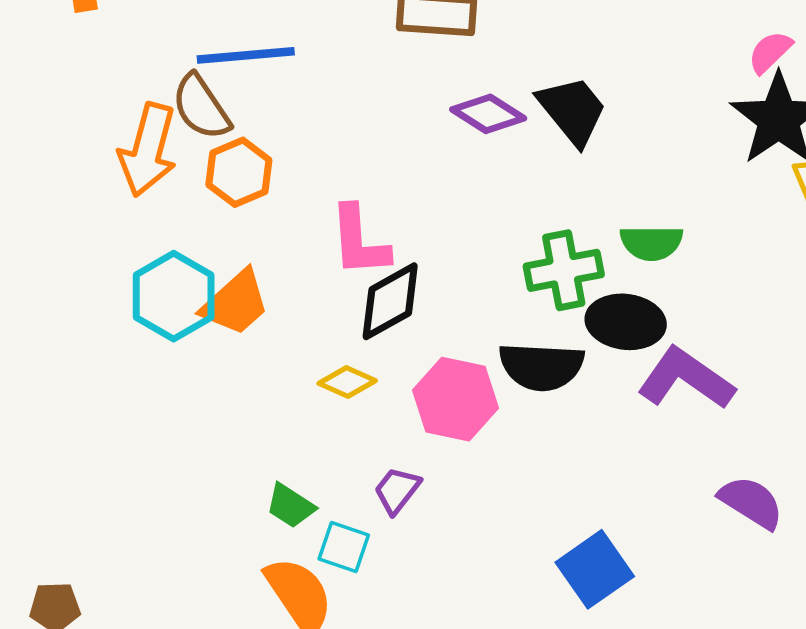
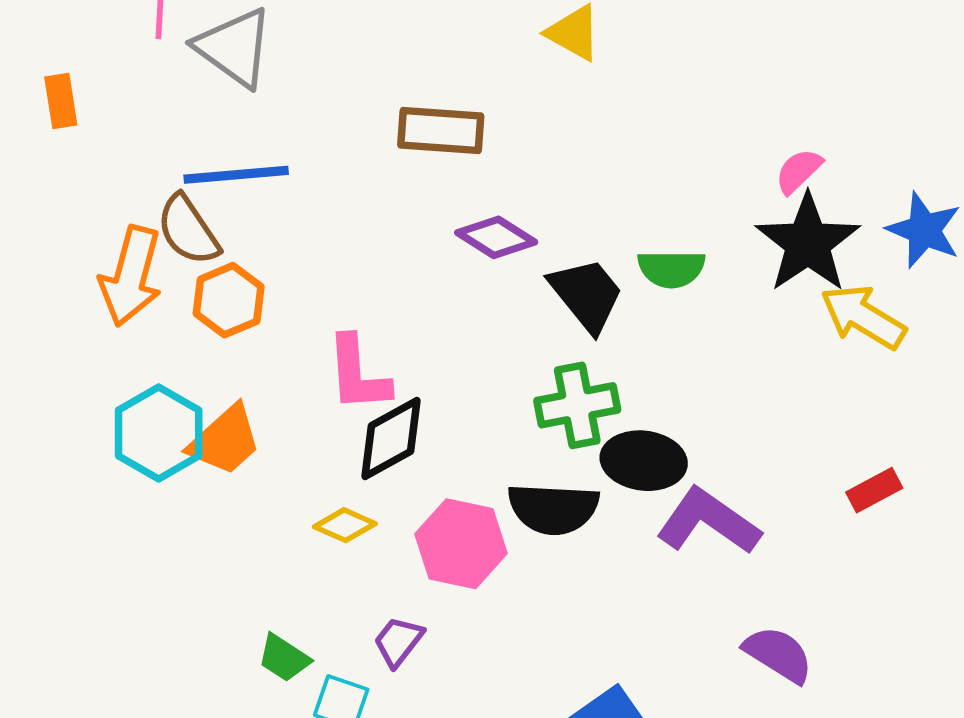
black trapezoid: (572, 110) -> (586, 295), moved
green semicircle: (651, 243) -> (671, 269), moved

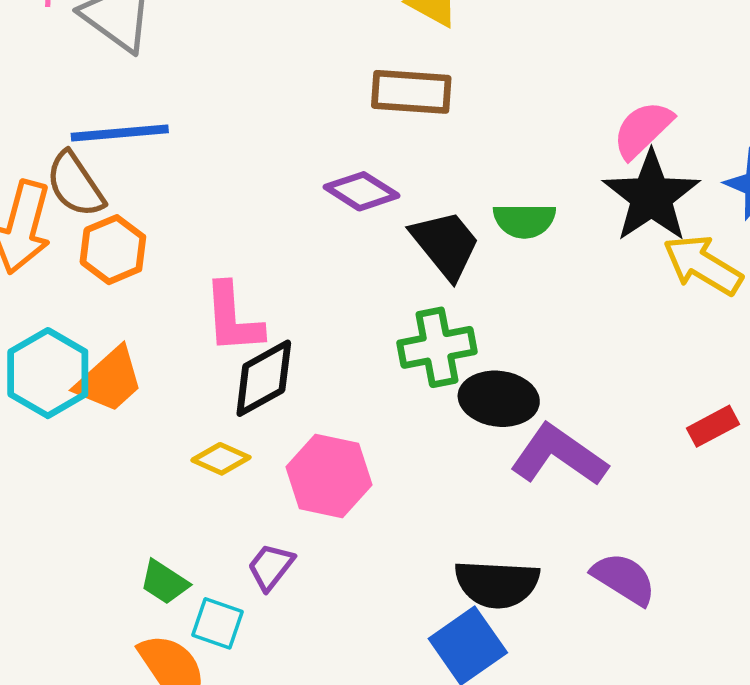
brown rectangle: (441, 130) -> (411, 92), moved
pink semicircle: (799, 171) -> (643, 130), size x1.4
black semicircle: (553, 509) -> (497, 584), moved

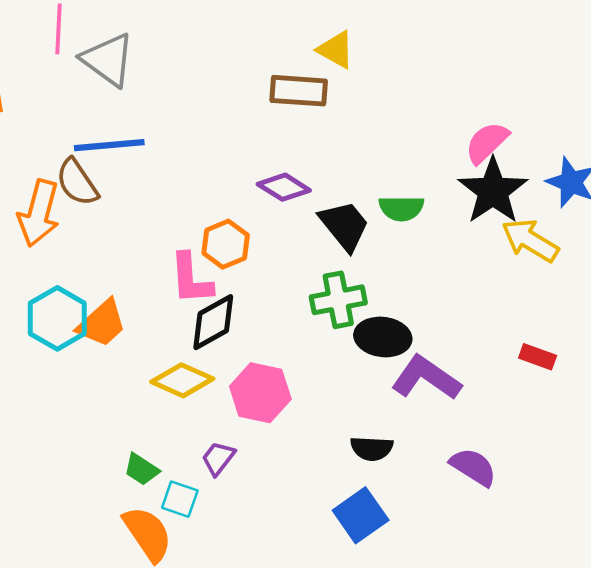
brown rectangle: (411, 92) -> (299, 91), moved
orange hexagon: (113, 250) -> (226, 244), moved
red rectangle: (713, 426) -> (538, 357), turned 48
yellow diamond: (221, 459) -> (182, 380), size x1.5
black semicircle: (497, 584) -> (372, 448), moved, size x0.7

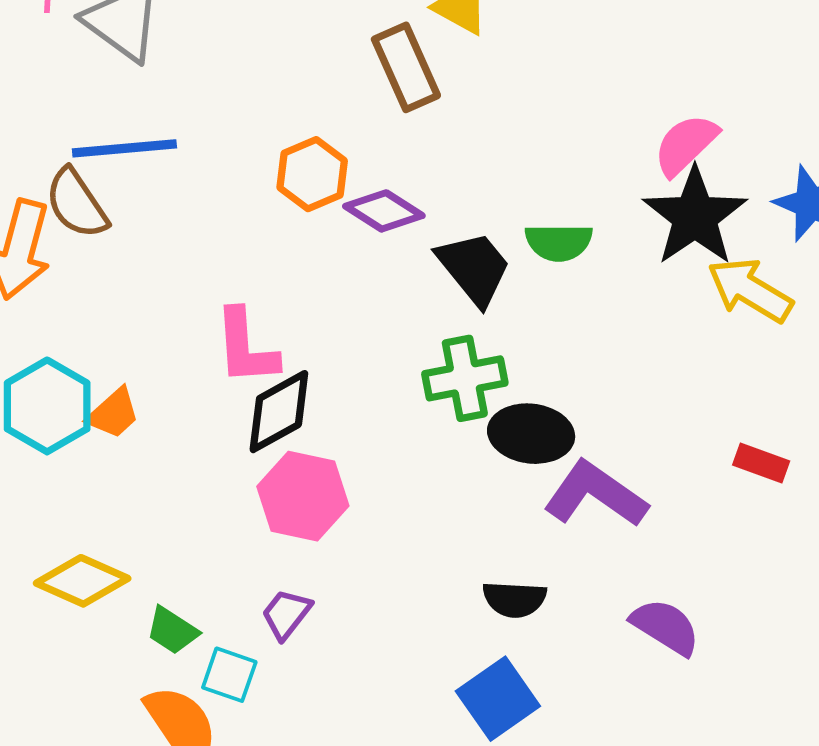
brown rectangle: (299, 91) -> (406, 67), turned 62
orange hexagon: (226, 244) -> (312, 174), moved
orange trapezoid: (102, 323) -> (113, 413), size x0.7
yellow diamond: (182, 380) -> (82, 581), moved
pink hexagon: (260, 393) -> (303, 496), moved

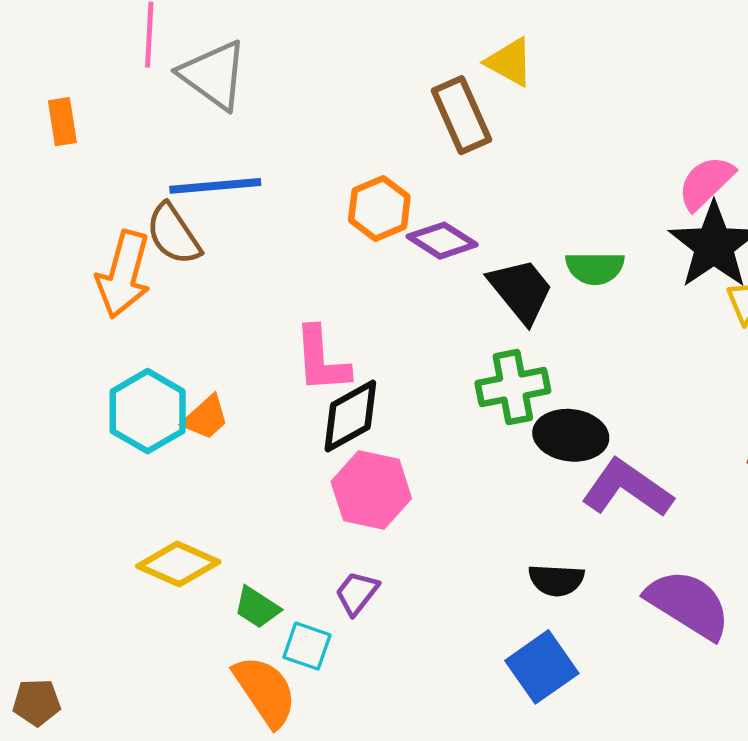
purple semicircle: (665, 627) -> (688, 604), size x1.4

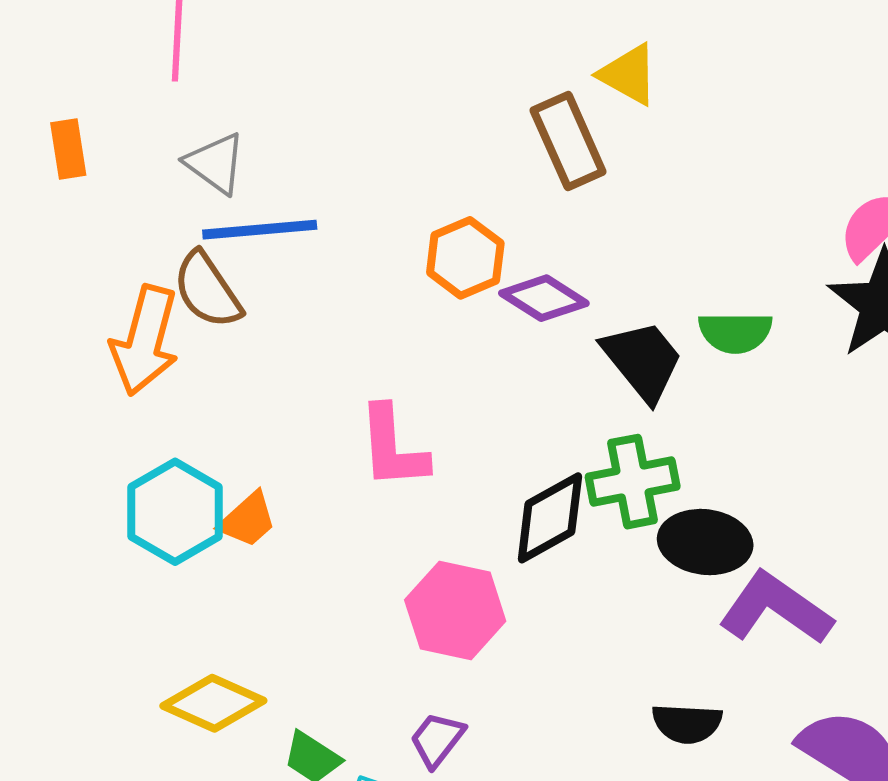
gray triangle: (214, 75) -> (215, 163), moved, size x0.7
black diamond: (350, 416) -> (550, 518), moved

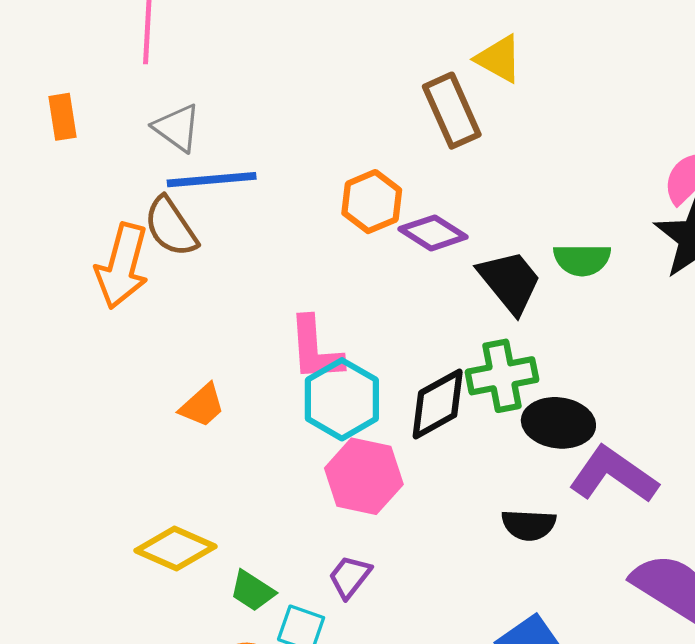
cyan hexagon: (175, 512) -> (342, 399), moved
black semicircle: (687, 723) -> (529, 525), moved

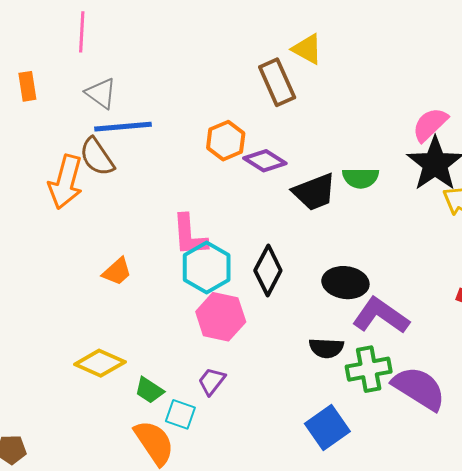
black trapezoid: (510, 282) -> (314, 192), turned 108
green cross: (502, 376) -> (369, 369), moved
black diamond: (438, 404) -> (268, 270), turned -33

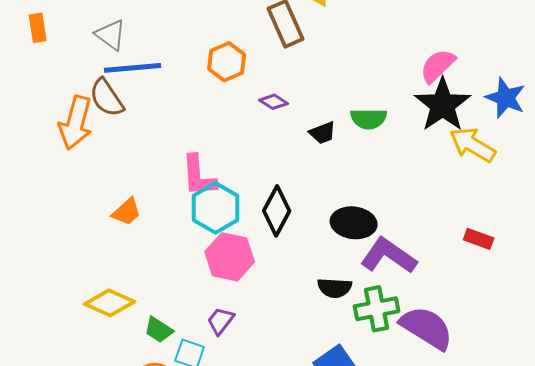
orange hexagon: (226, 141) -> (227, 62), moved
purple diamond: (265, 161) -> (274, 102), size x0.7
black trapezoid: (314, 192) -> (323, 133), size x0.6

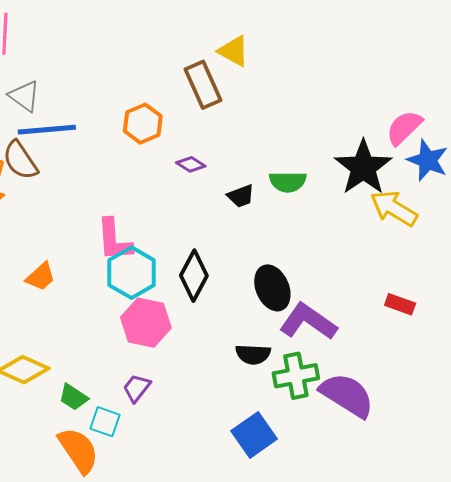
pink semicircle: (438, 66) -> (404, 128), moved
black ellipse: (354, 223) -> (272, 288), turned 60

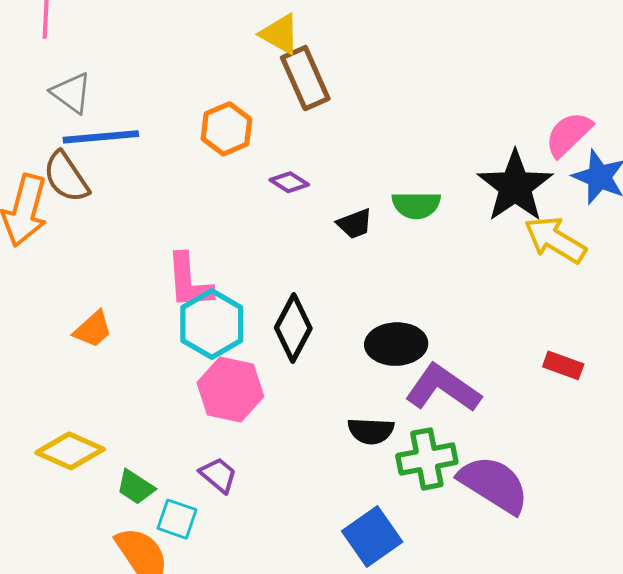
yellow triangle: (234, 51) -> (280, 34), moved
black ellipse: (272, 288) -> (396, 344), turned -69
purple trapezoid: (137, 388) -> (218, 475), turned 92

